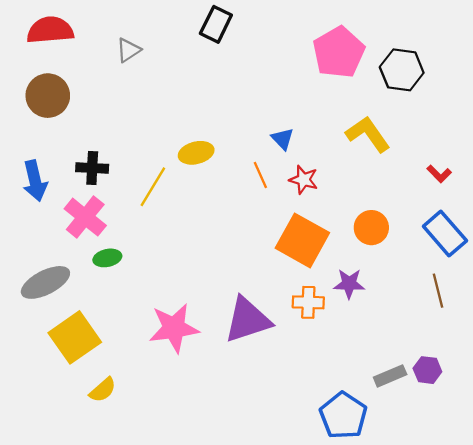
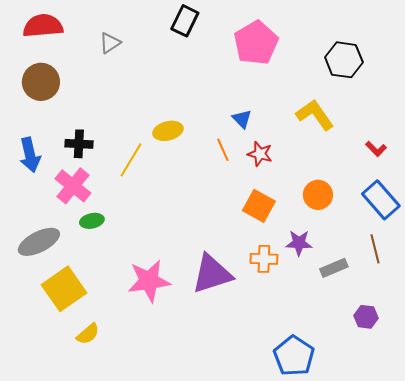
pink pentagon: (339, 52) -> (256, 43), moved
orange square: (302, 240) -> (259, 206), size x0.7
gray rectangle: (390, 376) -> (334, 268), moved

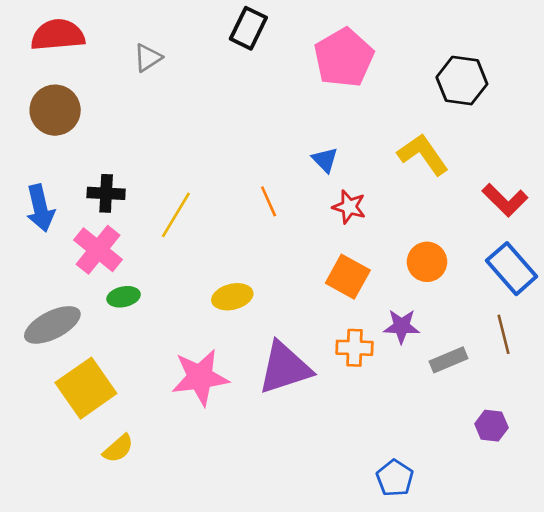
yellow ellipse: (168, 131) -> (232, 297), moved
red L-shape: (376, 149) -> (505, 200), size x1.6
orange line: (223, 150) -> (269, 201), moved
blue pentagon: (294, 356) -> (395, 478), size x0.7

